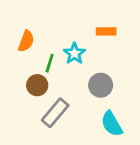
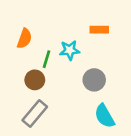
cyan star: (74, 53) -> (70, 50), turned 30
gray rectangle: (55, 113) -> (35, 113), moved

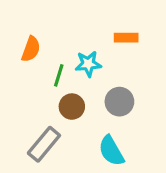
brown circle: (35, 80) -> (72, 107), moved
cyan semicircle: (104, 116) -> (111, 151), moved

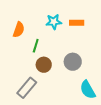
cyan star: (88, 64) -> (54, 22), moved
cyan semicircle: (111, 151) -> (88, 90), moved

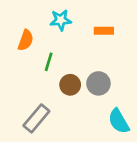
cyan star: (54, 22) -> (61, 20), moved
brown circle: (44, 65) -> (70, 85), moved

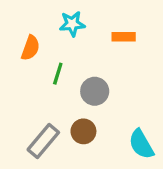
gray circle: (98, 83) -> (95, 91), moved
brown circle: (70, 85) -> (83, 131), moved

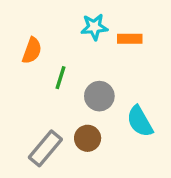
cyan star: (72, 24) -> (94, 27), moved
cyan semicircle: (141, 144) -> (140, 121), moved

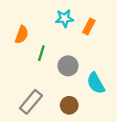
orange rectangle: (130, 39) -> (89, 26), turned -63
brown circle: (88, 138) -> (69, 105), moved

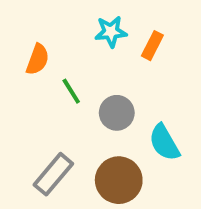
green line: (41, 53) -> (71, 91), turned -49
brown circle: (69, 105) -> (119, 180), size x1.5

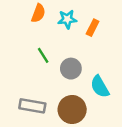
orange semicircle: (38, 59) -> (38, 13), moved
gray rectangle: (53, 174) -> (32, 106), turned 60

